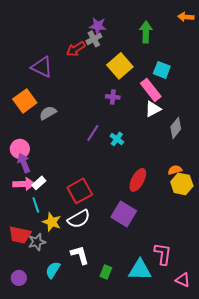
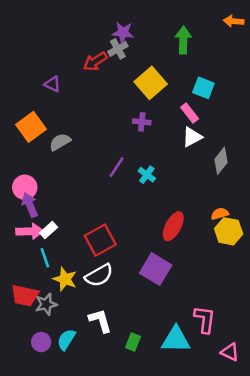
purple triangle: (42, 67) -> (52, 84), size x0.6
pink rectangle: (151, 90) -> (190, 113), size x0.7
purple circle: (19, 278) -> (41, 342), moved

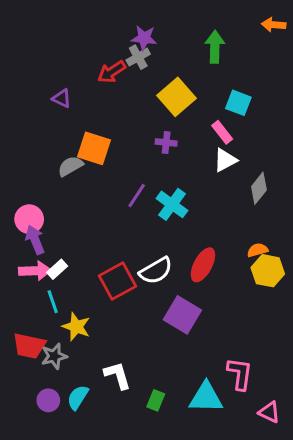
orange square: (31, 127) -> (94, 148), moved, turned -36
cyan cross: (147, 175) -> (172, 204), size x1.5
white semicircle: (99, 275) -> (156, 271), moved

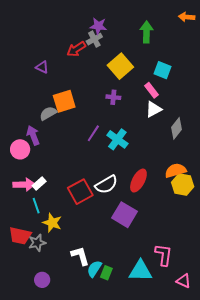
orange square: (94, 148) -> (64, 101), turned -35
purple arrow: (35, 240) -> (33, 135), moved
orange semicircle: (257, 250) -> (176, 170), size x1.5
cyan semicircle: (78, 397) -> (94, 269), moved
purple circle: (48, 400) -> (42, 280), moved

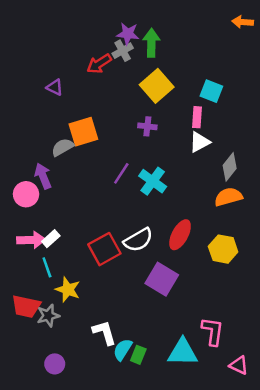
green arrow: (146, 32) -> (151, 43), moved
pink rectangle: (151, 90) -> (197, 117), turned 42
orange semicircle: (176, 170) -> (228, 197), moved
yellow hexagon: (183, 185) -> (223, 249), moved

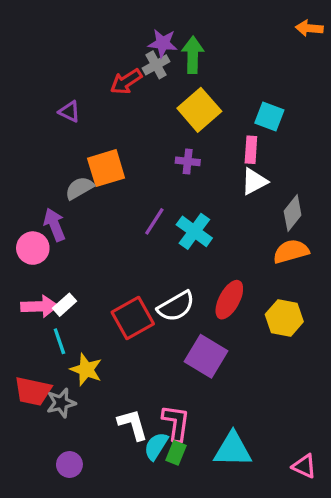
pink L-shape: (213, 331) -> (176, 423), moved

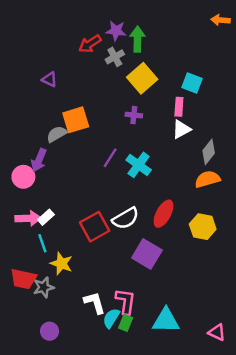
gray cross: (156, 65) -> (115, 57), moved
red arrow: (126, 82) -> (90, 44), moved
purple arrow: (54, 225) -> (39, 160), turned -135

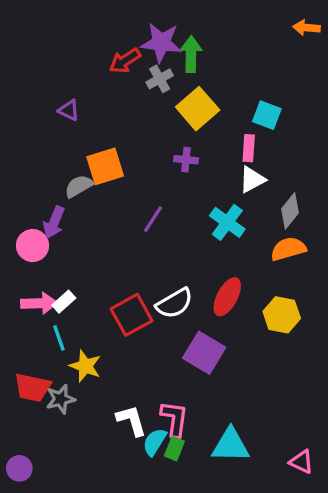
purple star: (116, 31) -> (161, 43), size x1.4
cyan cross: (139, 165) -> (227, 222), moved
purple circle: (50, 331) -> (19, 468), moved

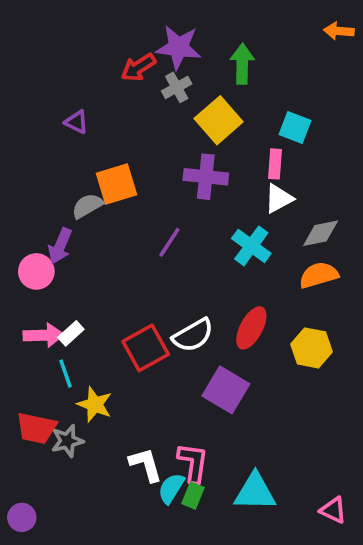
green arrow: (191, 54) -> (242, 64), moved
purple cross: (186, 160) -> (206, 177), size x1.6
gray diamond: (290, 211) -> (321, 233), turned 40

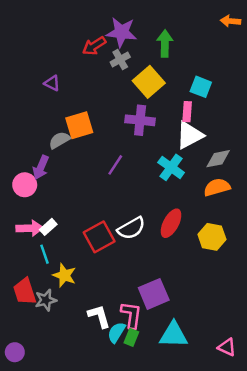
white triangle: (279, 199) -> (190, 135), size x1.4
purple square: (226, 390) -> (154, 294), moved, turned 36
red trapezoid: (36, 428) -> (25, 291), turned 60

